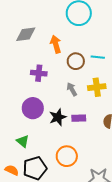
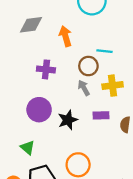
cyan line: (98, 57) -> (105, 51), moved
brown circle: (76, 61) -> (88, 66), moved
purple rectangle: (79, 118) -> (101, 115), moved

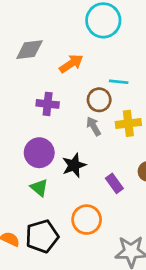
orange arrow: (65, 36) -> (71, 64), turned 72
purple rectangle: (101, 115) -> (114, 183), moved, turned 56
green triangle: (28, 148) -> (39, 188), moved

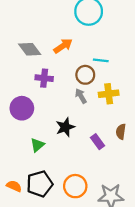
gray diamond: (29, 50) -> (30, 49), moved, turned 60
purple circle: (39, 153) -> (22, 108), moved
green triangle: (39, 188) -> (37, 145), turned 40
orange circle: (87, 220) -> (75, 186), moved

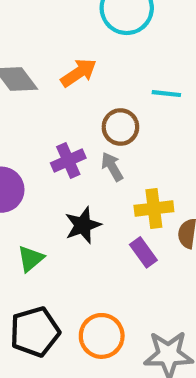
cyan line: (101, 60) -> (166, 94), moved
purple cross: (44, 78) -> (68, 160), moved, turned -30
yellow cross: (109, 94) -> (154, 208), moved

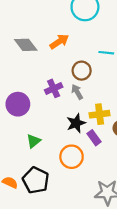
black star: (83, 225) -> (76, 123), moved
black pentagon: (35, 332) -> (36, 180), turned -30
orange circle: (102, 336) -> (72, 157), moved

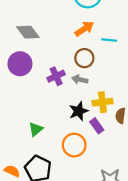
orange arrow: (59, 42) -> (84, 29), moved
gray arrow: (77, 92) -> (80, 80), turned -48
purple circle: (18, 104) -> (20, 64), moved

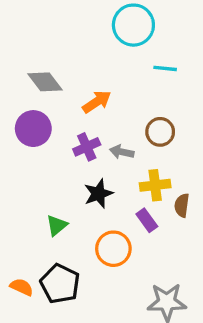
orange arrow: (84, 29) -> (97, 102), moved
cyan line: (109, 40) -> (165, 68), moved
brown circle: (84, 58) -> (160, 132), moved
black star: (79, 111) -> (98, 194), moved

